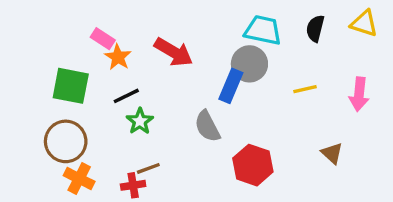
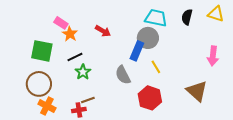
red arrow: (174, 52) -> (103, 31), size x0.7
yellow line: (305, 89) -> (156, 67), moved, turned 72
brown triangle: (332, 153) -> (197, 91), size x1.6

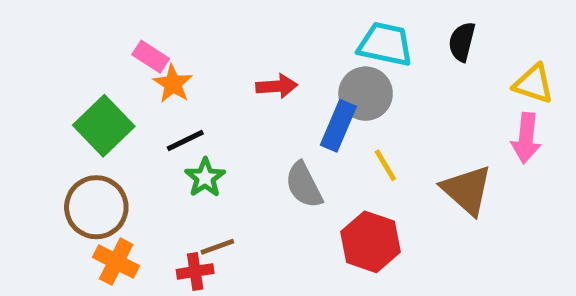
yellow triangle: (216, 14) -> (534, 84), moved
red arrow: (103, 31) -> (277, 86), moved, turned -35
green square: (42, 51) -> (104, 126), turned 35
brown triangle: (197, 91) -> (467, 190), moved

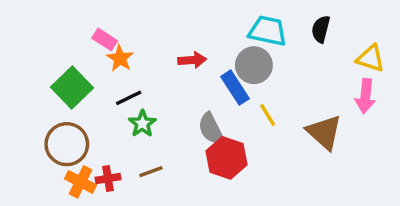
blue rectangle: (338, 126) -> (235, 88), turned -56
red hexagon: (370, 242) -> (226, 158), moved
red cross: (195, 271) -> (108, 178), moved

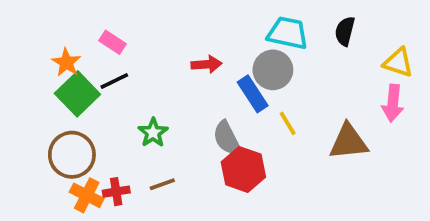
orange star: (120, 58) -> (66, 63), moved
black line: (129, 98) -> (114, 81), moved
brown triangle: (324, 132) -> (349, 142), turned -48

